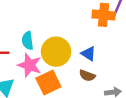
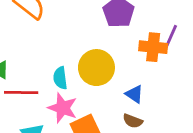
yellow circle: (56, 52) -> (96, 68), moved

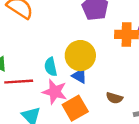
blue triangle: (134, 94) -> (79, 76), moved

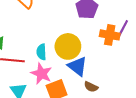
blue triangle: (79, 76) -> (77, 66), moved, size x1.5

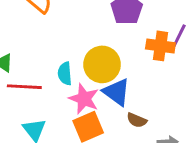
pink star: (41, 74) -> (84, 99), moved

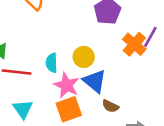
orange cross: (160, 46) -> (134, 44), turned 30
yellow circle: (102, 64) -> (84, 57), size x0.7

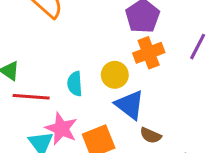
orange cross: (134, 44) -> (149, 53), moved, turned 30
pink star: (67, 85) -> (61, 129), moved

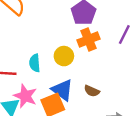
blue triangle: (130, 105) -> (62, 90), moved
brown semicircle: (151, 135) -> (92, 91), moved

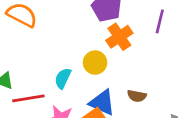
cyan semicircle: (35, 63) -> (63, 78), turned 42

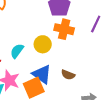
orange cross: (119, 37) -> (64, 29), turned 36

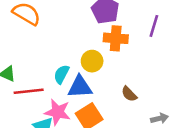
blue triangle: (42, 74) -> (80, 87), moved, turned -30
brown semicircle: (68, 75) -> (129, 94), turned 32

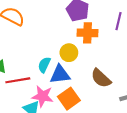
brown semicircle: (129, 94) -> (101, 78), size x1.5

